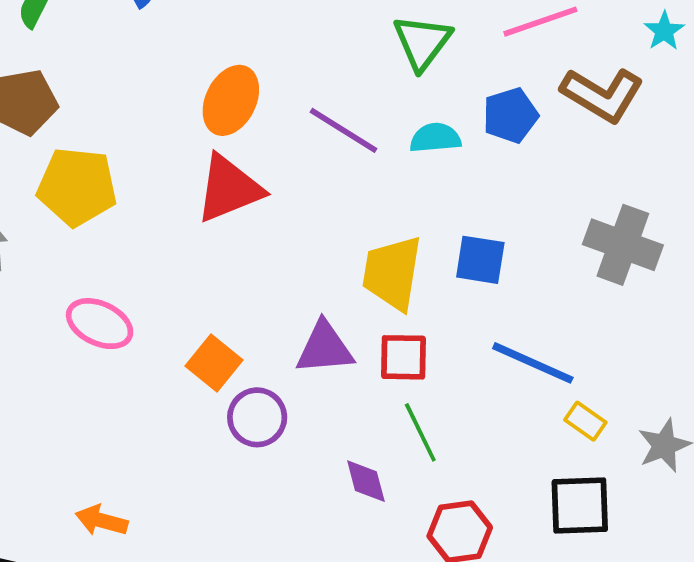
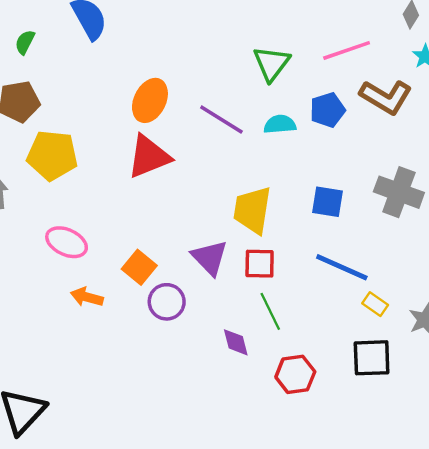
blue square: (480, 260) -> (327, 202), moved
purple triangle: (325, 348) -> (210, 258), turned 51
orange arrow: (101, 521) -> (87, 297), moved

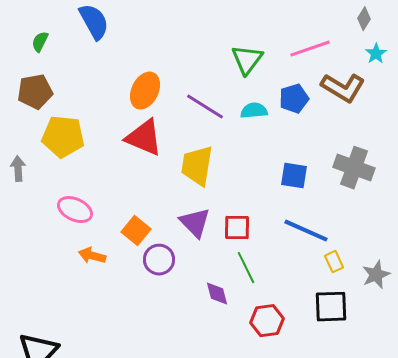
red triangle: (149, 156) -> (144, 138), turned 45
yellow trapezoid: (252, 210) -> (197, 166), moved
yellow rectangle: (375, 304) -> (334, 262), turned 30

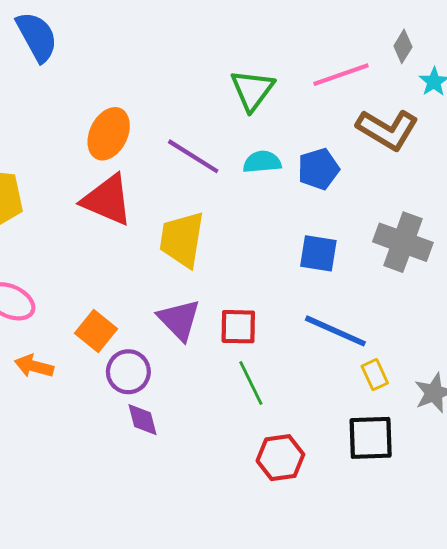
gray diamond: (364, 19) -> (403, 46), moved
blue pentagon: (294, 99) -> (318, 169), moved
purple diamond: (217, 294) -> (142, 420), moved

